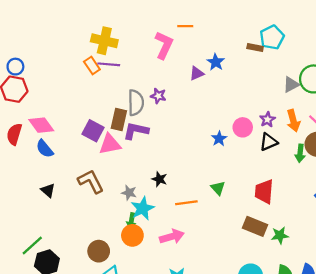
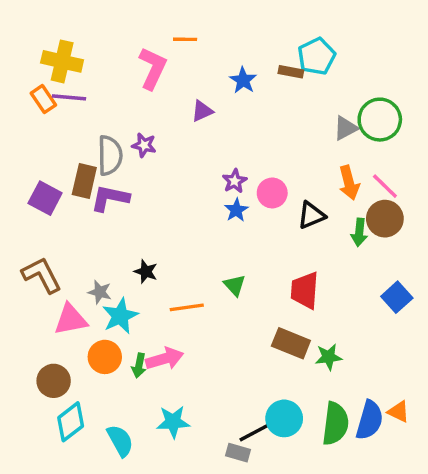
blue star: (216, 62) -> (243, 80), moved
purple star: (267, 119) -> (235, 181), moved
pink triangle: (110, 144) -> (71, 319), moved
green arrow: (131, 221) -> (139, 365), moved

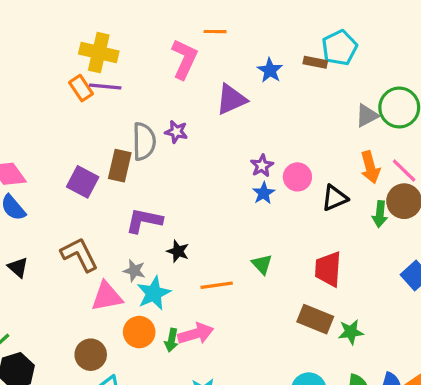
purple triangle: (202, 111) -> (231, 99), size x1.5
purple L-shape: (110, 198) -> (144, 221), moved

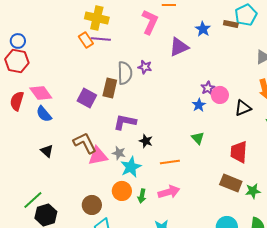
purple star: (262, 166) -> (208, 88), moved
green triangle: (262, 264) -> (198, 138), moved
pink triangle: (107, 297) -> (98, 156), moved
pink arrow: (196, 334) -> (169, 192), moved

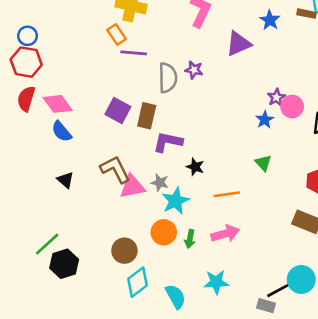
purple line: (101, 39) -> (134, 53), moved
brown rectangle: (110, 88) -> (147, 116), moved
red semicircle: (17, 101) -> (26, 99), moved

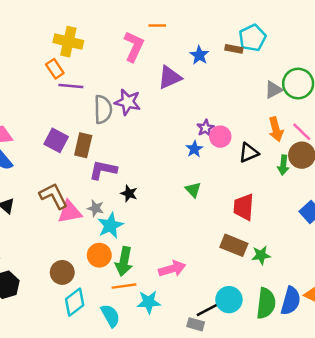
purple star: (194, 70) -> (128, 102), size x1.5
orange line: (227, 194) -> (124, 286), moved
pink arrow: (225, 234) -> (172, 269), moved
green arrow: (190, 239) -> (124, 261), size x1.6

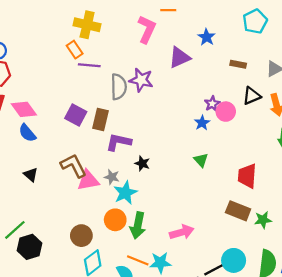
brown rectangle: (234, 49) -> (238, 64), moved
black triangle: (249, 153) -> (252, 96), moved
orange line: (124, 286) -> (138, 260), moved, turned 30

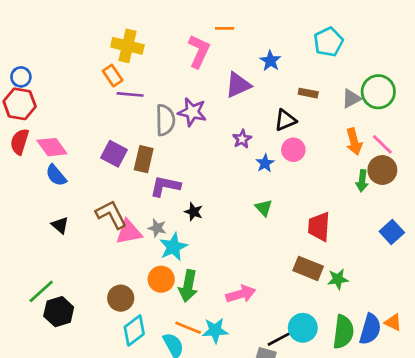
black triangle: (252, 96) -> (285, 120), moved
purple star: (212, 104) -> (242, 139), moved

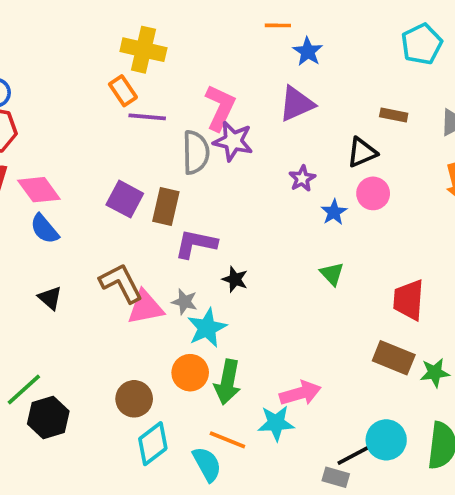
pink L-shape: (199, 51) -> (220, 108), moved
blue star: (270, 61) -> (308, 52), moved
cyan star: (215, 330) -> (276, 423), moved

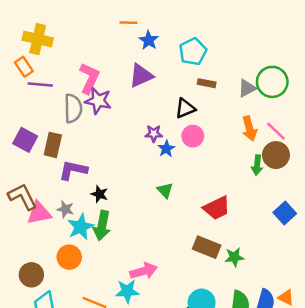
cyan pentagon: (422, 44) -> (193, 52), moved
purple star: (302, 178) -> (154, 134), moved, turned 30
red trapezoid: (409, 300) -> (217, 208), turned -120
green arrow: (227, 382) -> (102, 226), moved

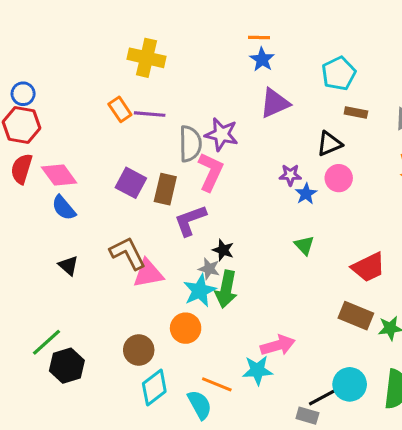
blue star: (149, 40) -> (262, 59), moved
orange rectangle: (24, 67) -> (120, 109), moved
pink L-shape: (89, 78) -> (211, 172), moved
purple L-shape: (73, 170) -> (190, 220), turned -32
gray star: (65, 209) -> (209, 269), moved

